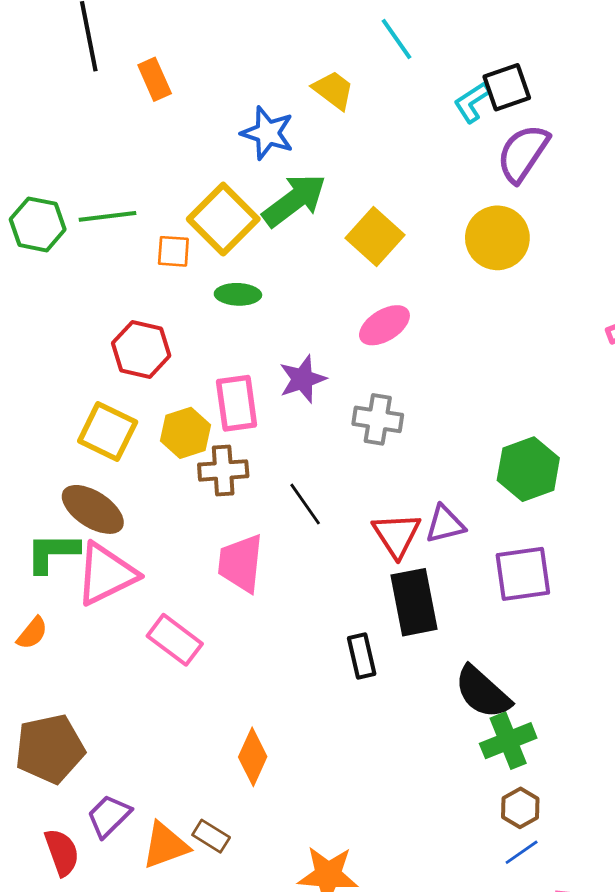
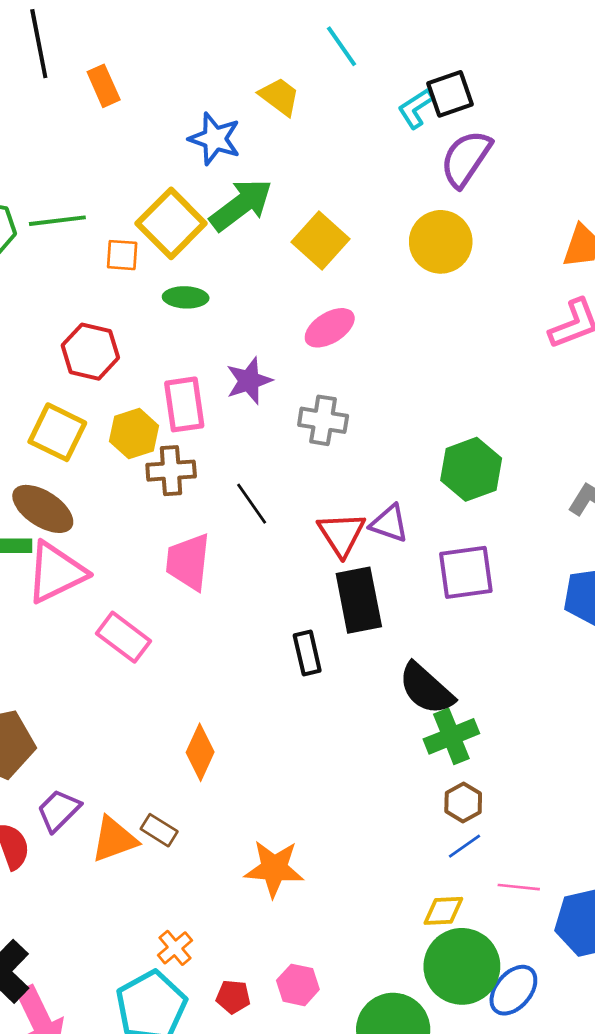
purple triangle: (445, 524) -> (389, 523), turned 33

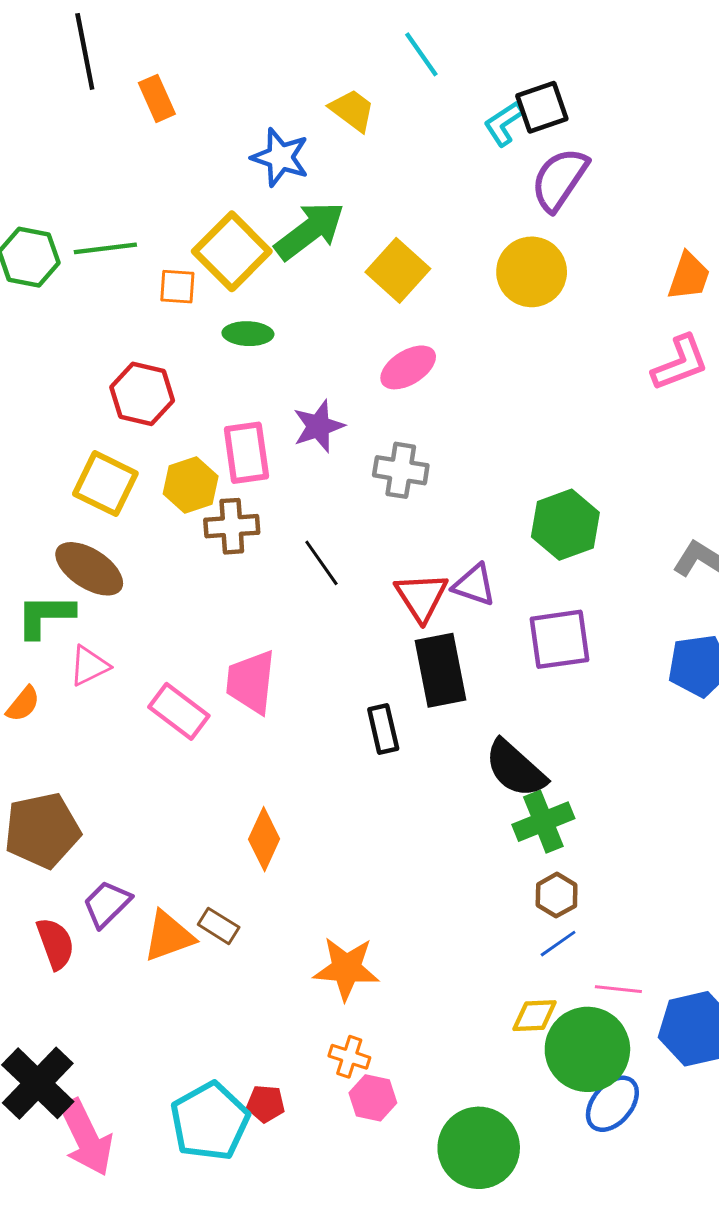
pink trapezoid: (188, 562) -> (251, 682), moved
pink triangle: (56, 572) -> (89, 666), moved, size x0.6
orange cross: (175, 948) -> (349, 1057), moved, turned -32
green circle: (462, 966) -> (587, 1049), moved
red pentagon: (233, 997) -> (266, 1104), moved

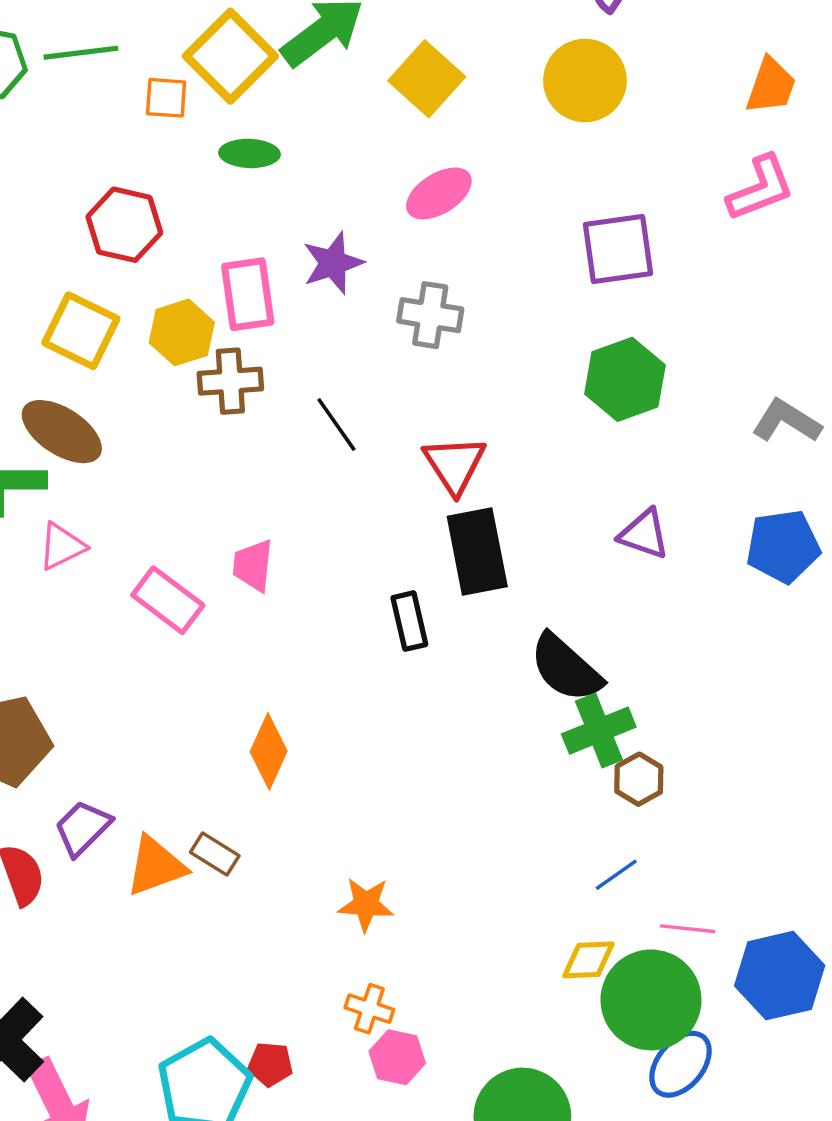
purple triangle: (474, 585) -> (644, 534), moved
purple square: (560, 639) -> (618, 249), moved
pink trapezoid: (251, 682) -> (253, 565), size x0.7
brown hexagon: (557, 895) -> (639, 779), moved
orange star: (346, 969) -> (366, 904), size x0.7

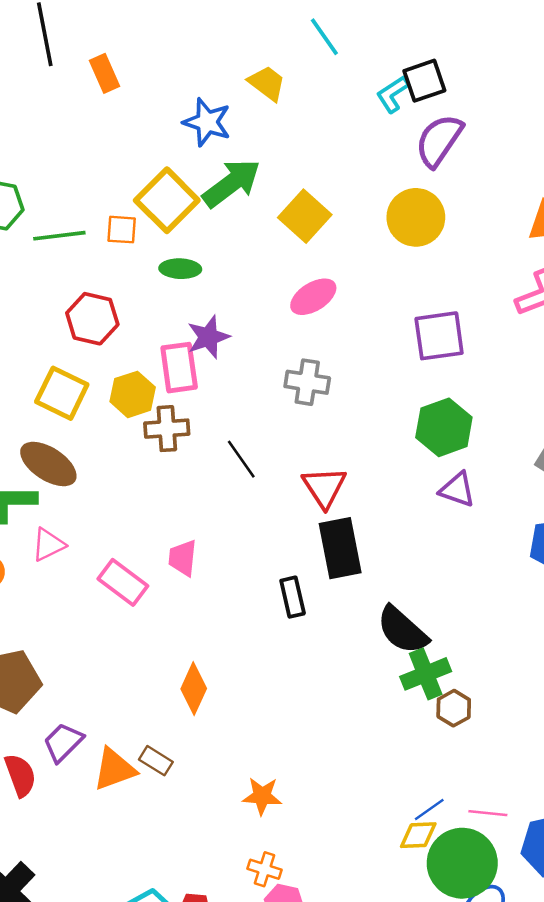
green line: (81, 53) -> (59, 236), moved
purple star: (333, 263) -> (208, 337), moved
purple triangle: (644, 534) -> (457, 490), moved
blue line: (616, 875) -> (429, 809), moved

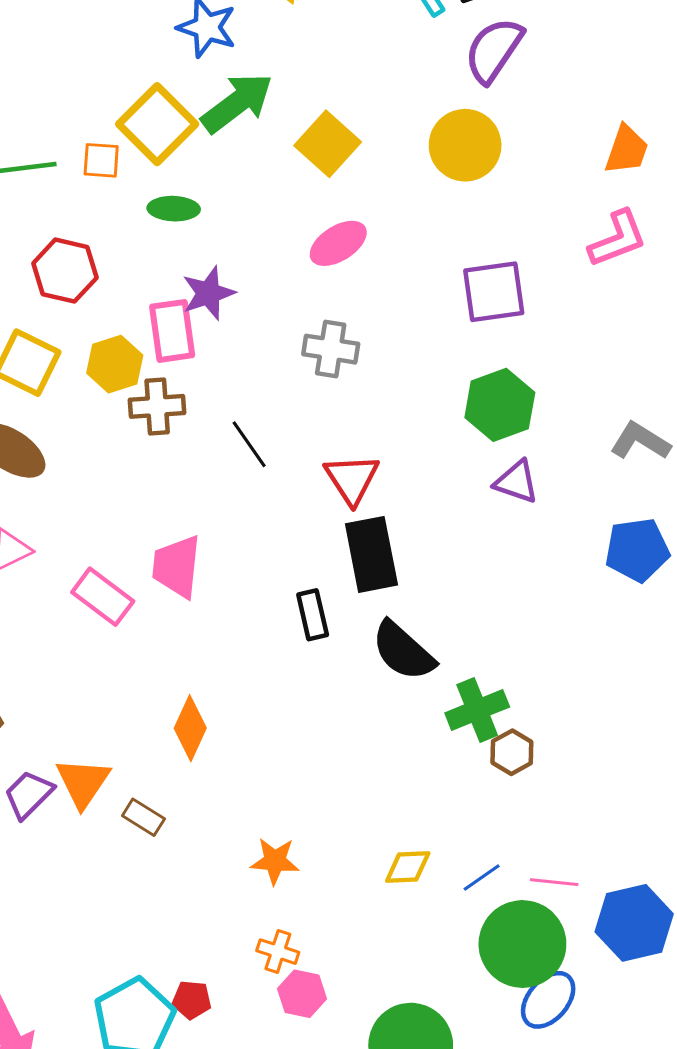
pink trapezoid: (183, 558) -> (177, 566), size x1.4
black semicircle: (402, 630) -> (403, 651), moved
orange triangle: (114, 769) -> (83, 782), moved, turned -36
yellow diamond: (418, 835) -> (408, 867), moved

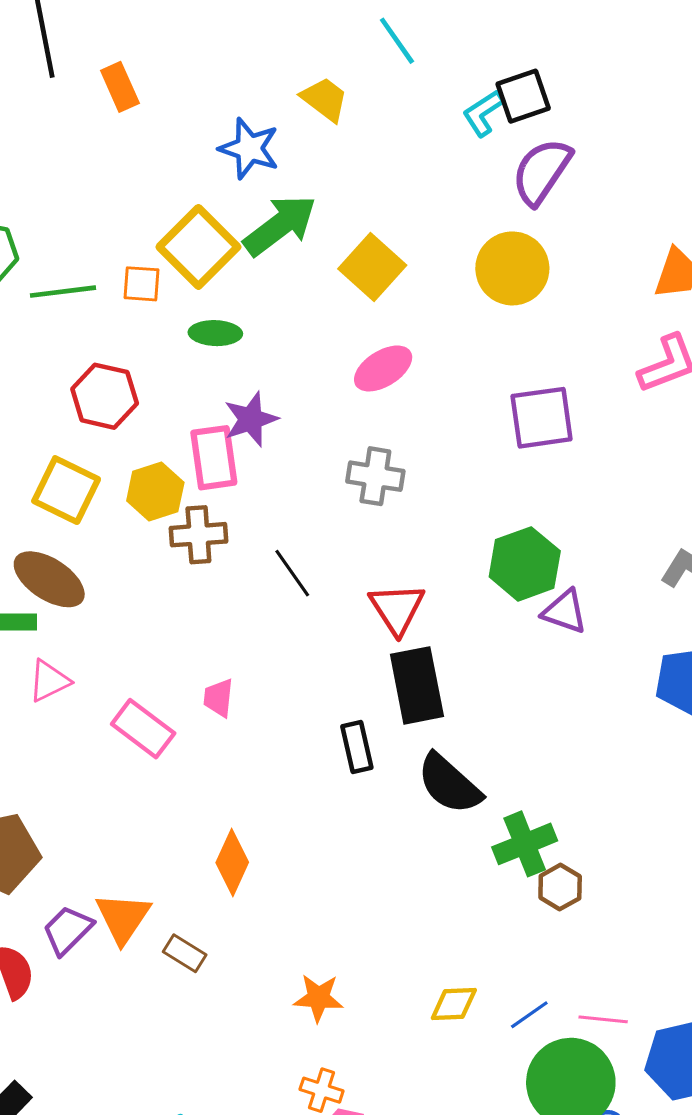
green hexagon: (500, 405) -> (525, 564), moved
pink trapezoid: (177, 566) -> (218, 698), size x0.6

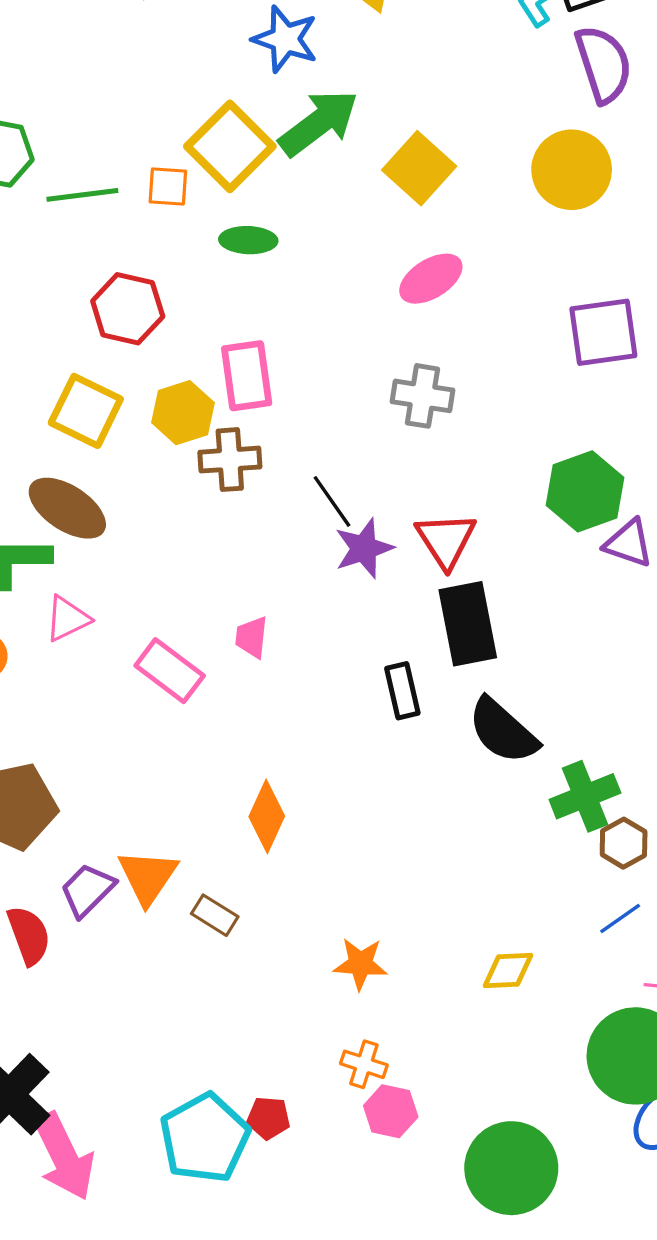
purple semicircle: (542, 172) -> (603, 64), turned 128
purple star: (251, 419) -> (364, 548), moved
blue line: (529, 1015) -> (620, 919), moved

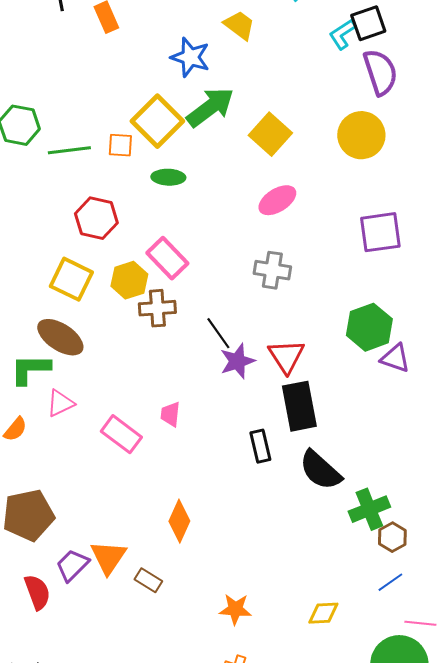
pink rectangle: (247, 376) -> (167, 258), turned -36

